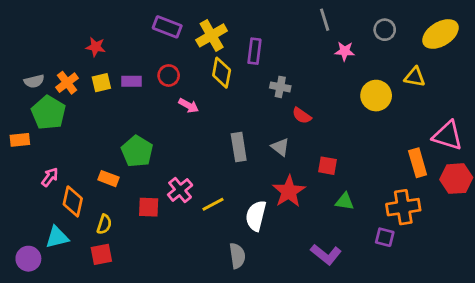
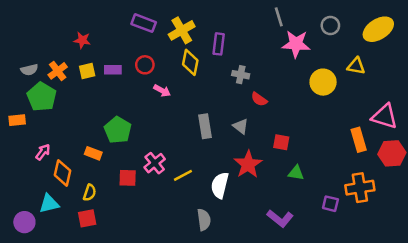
pink star: (345, 51) -> (296, 44), size x1.6
orange cross: (403, 207) -> (360, 188), moved

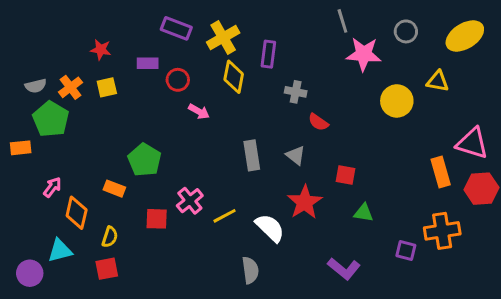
purple rectangle: (113, 70) -> (148, 63), moved
white semicircle: (220, 185) -> (270, 228), turned 120

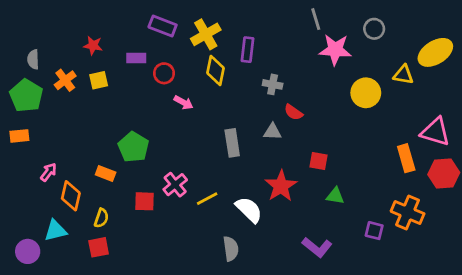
yellow ellipse: (465, 36) -> (435, 52), moved
gray semicircle: (36, 86) -> (33, 59), moved, turned 102
green pentagon: (51, 119) -> (26, 96), moved
gray triangle: (296, 155) -> (273, 132), moved, turned -36
orange cross: (442, 231) -> (408, 212), turned 32

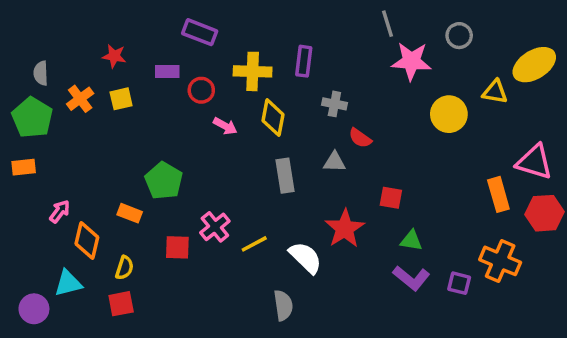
yellow cross: (206, 34) -> (253, 71), moved, turned 32
yellow diamond: (215, 71) -> (273, 118), moved
purple L-shape: (317, 247) -> (411, 278), moved

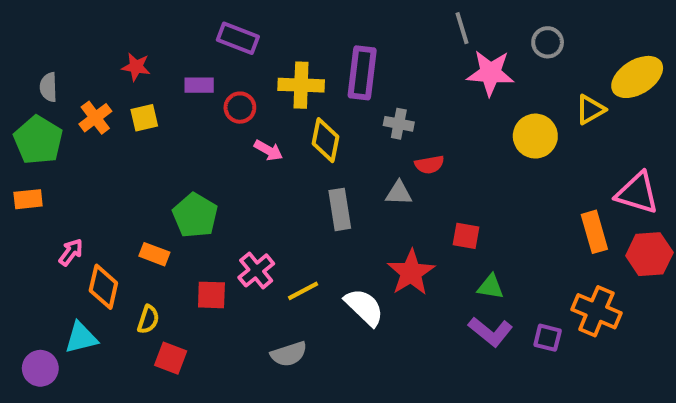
purple rectangle: (304, 61) -> (362, 73), size x1.4
yellow triangle: (495, 92) -> (590, 110), turned -40
red semicircle: (360, 138) -> (429, 165), turned -45
red square: (121, 304) -> (171, 358), moved, turned 32
gray semicircle: (283, 305) -> (289, 354), moved, turned 80

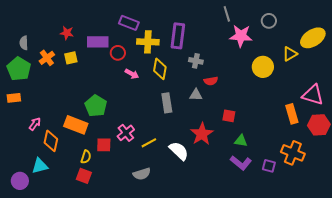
purple rectangle: (238, 38) -> (129, 23), moved
purple rectangle: (199, 85) -> (98, 42), size x1.5
orange rectangle: (154, 254) -> (76, 125), size x1.6
yellow semicircle: (148, 319) -> (86, 157), moved

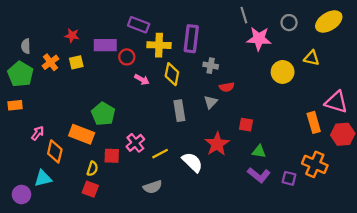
yellow ellipse: (313, 38) -> (329, 21), moved
yellow triangle: (290, 54) -> (312, 58), turned 42
gray triangle: (196, 95) -> (211, 102), turned -48

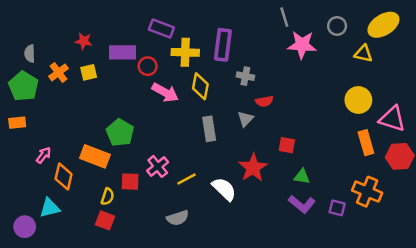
yellow triangle: (312, 58) -> (363, 54), moved
yellow circle: (283, 72) -> (358, 100), moved
pink arrow: (142, 80) -> (165, 92), size x1.5

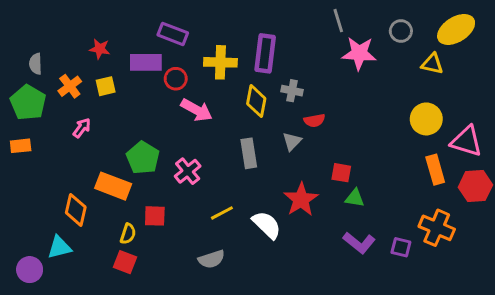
purple rectangle: (161, 29) -> (173, 34), moved
yellow diamond: (200, 86) -> (256, 101), moved
pink arrow: (43, 155) -> (82, 128), moved
pink cross: (158, 166) -> (188, 171), moved
green triangle: (302, 177) -> (355, 198), moved

